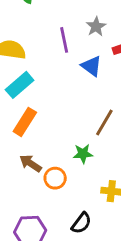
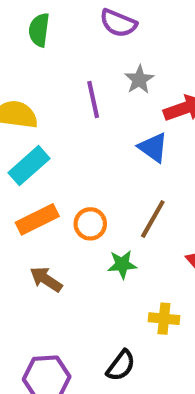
blue triangle: (91, 66) -> (153, 147), moved
orange rectangle: (25, 122) -> (37, 219), turned 32
orange circle: (55, 178) -> (90, 224), moved

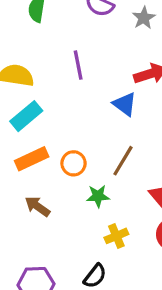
gray star: (139, 80) -> (144, 18), moved
yellow cross: (164, 319) -> (116, 236), moved, turned -30

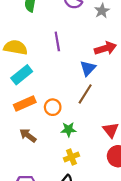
blue triangle: (125, 104) -> (88, 68), turned 35
brown line: (123, 161) -> (85, 94), moved
yellow cross: (116, 236) -> (71, 157), moved

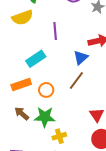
yellow semicircle: (16, 47) -> (22, 18), moved, turned 145
cyan rectangle: (22, 75) -> (36, 59), moved
green star: (69, 129) -> (45, 117), moved, size x1.5

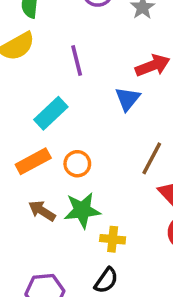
brown line: (76, 80) -> (152, 158), moved
yellow cross: (59, 136) -> (113, 239), turned 32

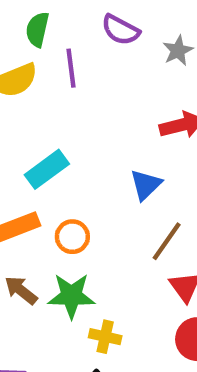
purple line: (77, 61) -> (71, 68), moved
blue triangle: (128, 99) -> (146, 185), moved

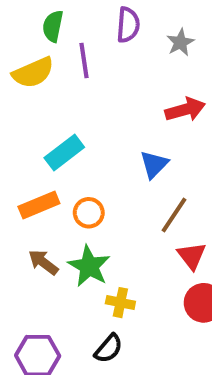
purple semicircle: (121, 30) -> (128, 25), turned -112
green star: (71, 296) -> (89, 266), turned 30

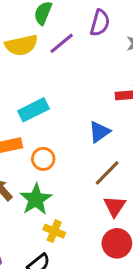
purple line: (84, 60) -> (62, 43), turned 48

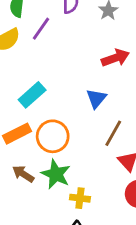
orange circle: (43, 159) -> (53, 136), size x1.5

